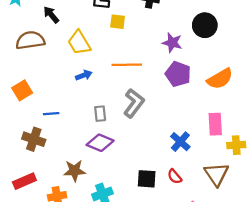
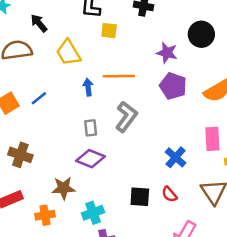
blue arrow: (84, 75) -> (88, 87), moved, turned -77
blue line: (51, 114) -> (39, 98), moved, turned -35

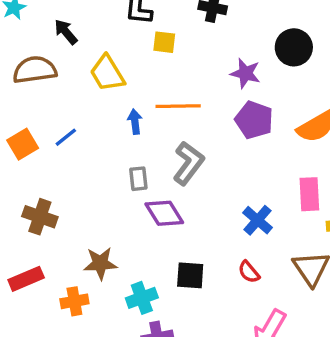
purple diamond: (91, 159) -> (164, 213), moved, turned 36
black square: (140, 197) -> (190, 275), moved

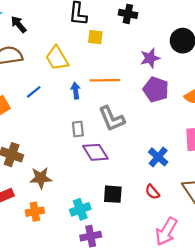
black arrow: (66, 32) -> (19, 24), moved
purple star: (245, 73) -> (150, 58), turned -30
blue line: (66, 137) -> (34, 92), moved
gray L-shape: (188, 163) -> (112, 119), turned 120
brown star: (100, 263) -> (41, 178), moved

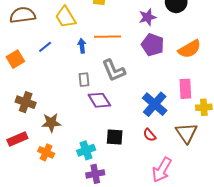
blue cross: (158, 157) -> (155, 104), size x1.4
orange cross: (35, 212) -> (46, 152), turned 35

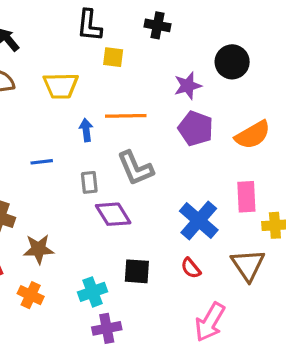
yellow trapezoid: (66, 17) -> (61, 86), turned -60
blue line: (45, 47) -> (42, 162), moved, turned 32

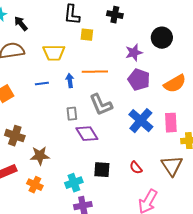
blue line: (42, 162) -> (42, 84), moved
blue cross: (199, 221) -> (141, 121), moved

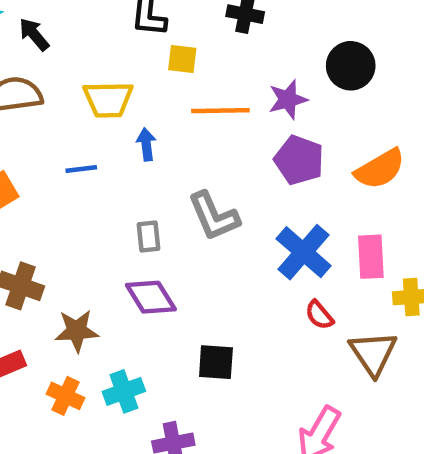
orange line: (95, 72) -> (220, 111), moved
blue arrow: (70, 81) -> (146, 144), moved
purple diamond: (87, 134) -> (151, 297), moved
red semicircle: (136, 168) -> (319, 315), moved
cyan cross: (74, 183) -> (124, 391), moved

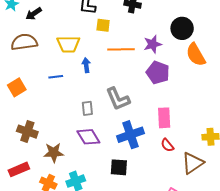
black arrow: (34, 34) -> (34, 14), turned -84
orange semicircle: (380, 169) -> (196, 55), moved, turned 90
blue cross: (304, 252) -> (130, 135), moved, turned 30
pink rectangle: (371, 257) -> (164, 118), moved
brown triangle: (373, 353) -> (193, 163), turned 30

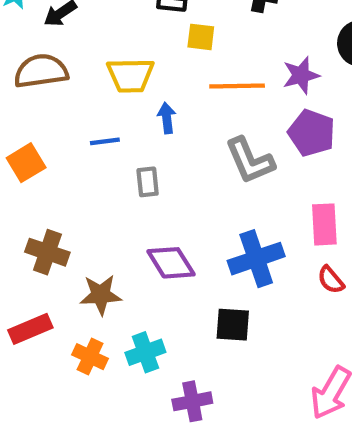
gray L-shape: (118, 99) -> (250, 161), moved
gray rectangle: (87, 108) -> (148, 182), moved

